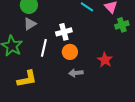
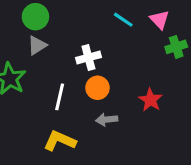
white line: (44, 48) -> (60, 97), moved
yellow L-shape: (27, 79) -> (60, 141), moved, turned -145

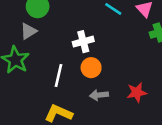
gray triangle: (37, 45) -> (28, 31), moved
red star: (150, 100) -> (137, 92), moved, turned 30

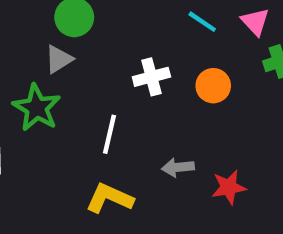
orange circle: (91, 68) -> (213, 86), moved
red star: (137, 92) -> (229, 187), moved

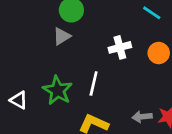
green star: (37, 108) -> (58, 90), moved
gray arrow: (178, 167) -> (142, 117), moved

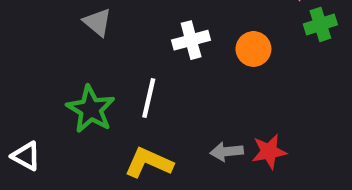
gray triangle: (62, 36) -> (97, 22), turned -48
white triangle: (19, 100) -> (26, 156), moved

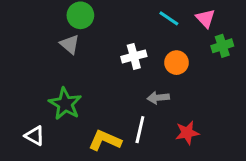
white line: (149, 98) -> (140, 130), moved
gray arrow: (227, 152) -> (158, 98), moved
white triangle: (26, 156) -> (35, 136), moved

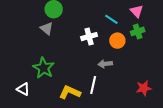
cyan line: (169, 18) -> (111, 19), moved
green cross: (222, 46) -> (138, 31), moved
red star: (187, 133) -> (144, 88), moved

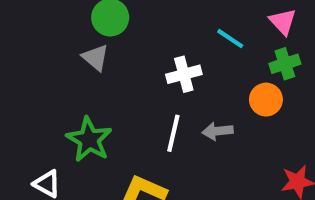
orange circle: (117, 41) -> (266, 100), moved
white line: (93, 85) -> (173, 133), moved

